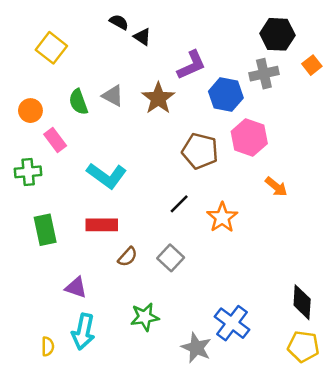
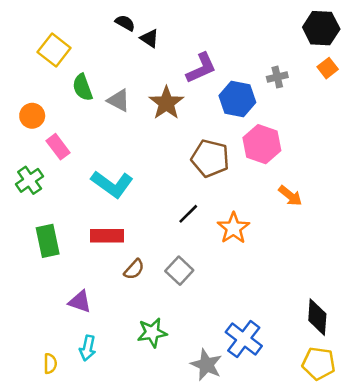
black hexagon: (277, 34) -> (321, 28), moved
gray cross: (264, 74) -> (277, 77), size x0.7
green semicircle: (78, 102) -> (82, 87), moved
green cross: (28, 172) -> (30, 180), turned -30
cyan arrow: (83, 332) -> (88, 348), size x0.7

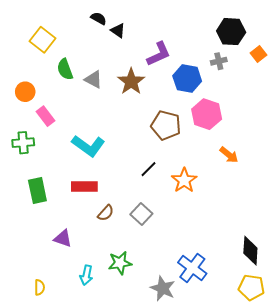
black hexagon: (321, 28) -> (231, 32), moved
green cross: (30, 180) -> (23, 143), turned 30
cyan arrow: (88, 348) -> (86, 275), moved

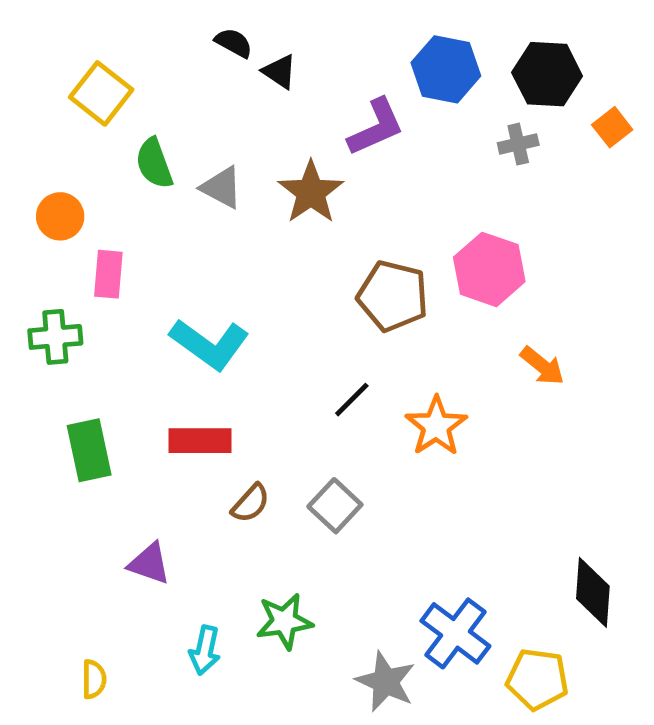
blue hexagon: (187, 78) -> (446, 69), moved
pink rectangle: (46, 116) -> (108, 274), turned 42
yellow pentagon: (251, 287) -> (537, 679), moved

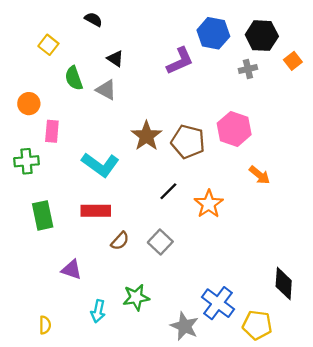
black semicircle: (234, 43) -> (93, 19), moved
black triangle: (280, 72) -> (115, 59), moved
yellow square: (101, 93) -> (48, 45), size x0.7
brown star: (311, 192) -> (146, 136), moved

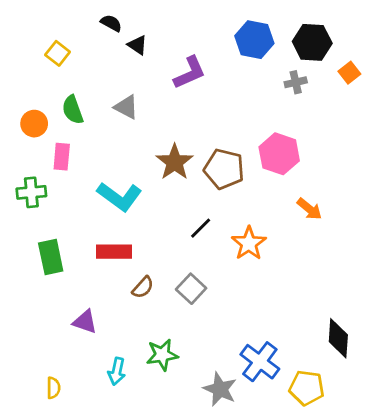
black triangle: (115, 59) -> (137, 45), moved
purple L-shape: (180, 61) -> (190, 73), moved
green semicircle: (74, 78) -> (73, 110), moved

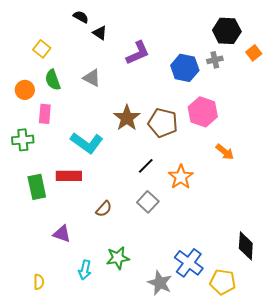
blue hexagon: (254, 40) -> (185, 68), moved
yellow square: (58, 53) -> (42, 49), moved
red rectangle: (114, 252) -> (69, 176), moved
gray square: (191, 289) -> (148, 202), moved

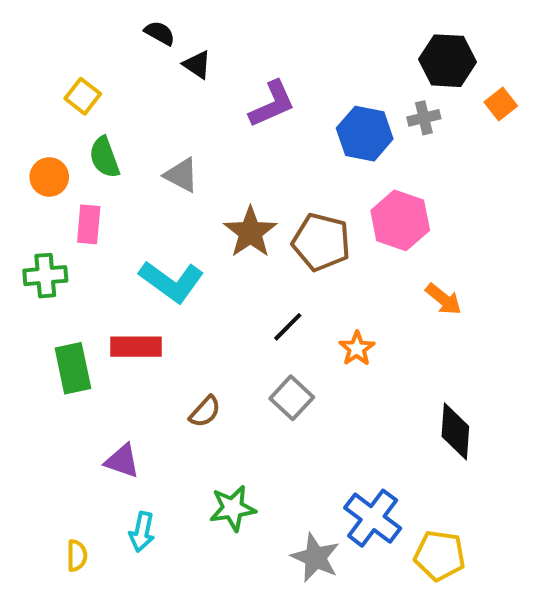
gray triangle: (92, 78) -> (181, 175), moved
orange star: (181, 177) -> (357, 349), size x0.7
black diamond: (246, 246) -> (455, 431), moved
cyan arrow: (85, 270) -> (142, 532), moved

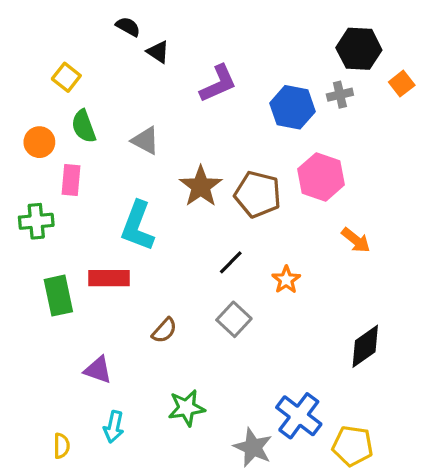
cyan L-shape: (171, 281) -> (137, 226), turned 75
black diamond: (455, 431) -> (365, 346), turned 51

